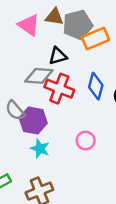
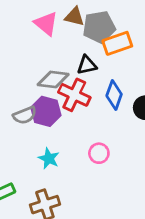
black triangle: (58, 56) -> (87, 65), moved
gray semicircle: (15, 110) -> (25, 115), turned -75
purple hexagon: (33, 121) -> (46, 111), moved

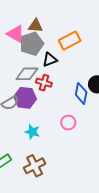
gray pentagon: (99, 27) -> (32, 44), moved
red cross: (74, 95) -> (44, 83), size x0.7
blue diamond: (114, 95) -> (81, 93), moved

